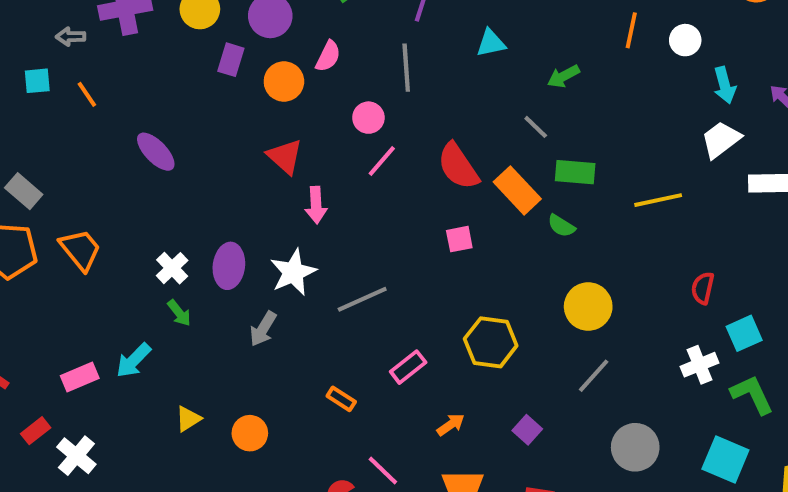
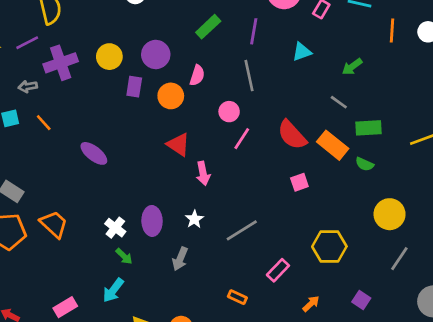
white star: (293, 272) -> (194, 219), size x0.6
cyan arrow: (133, 360) -> (113, 290), moved

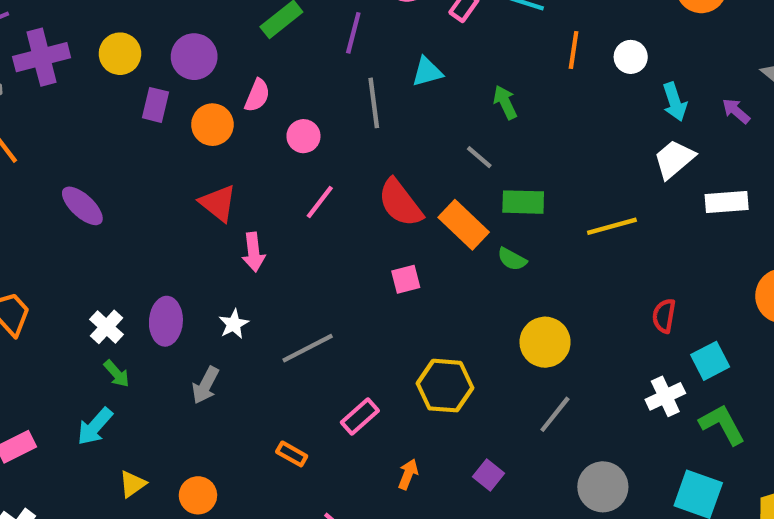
green arrow: (352, 67) -> (505, 102), turned 96
gray line: (249, 76) -> (374, 103), moved
pink circle: (229, 112) -> (303, 136), moved
orange arrow: (311, 304) -> (408, 474), turned -30

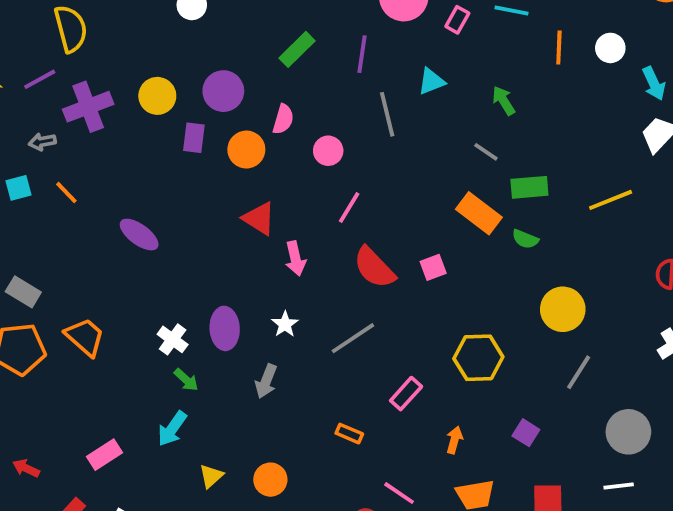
red semicircle: (400, 203) -> (374, 268), moved

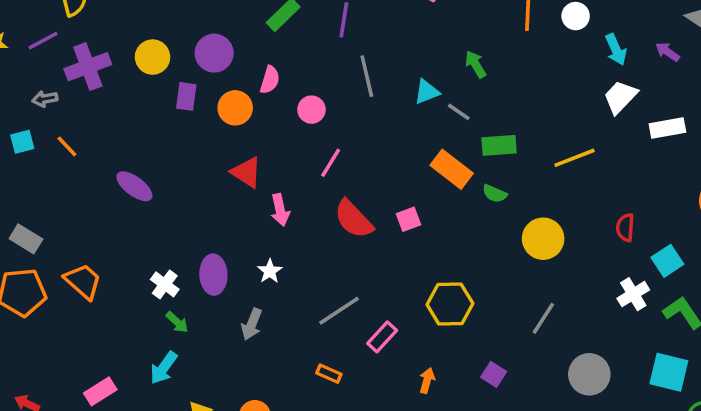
cyan triangle: (431, 81) -> (427, 92), moved
yellow circle: (563, 309) -> (543, 239), moved
gray line: (353, 338) -> (339, 311), moved

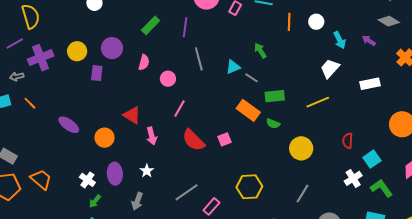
white trapezoid: (620, 97) -> (330, 68), moved
orange circle: (235, 108) -> (105, 138), moved
green arrow: (177, 322) -> (95, 201), turned 88

